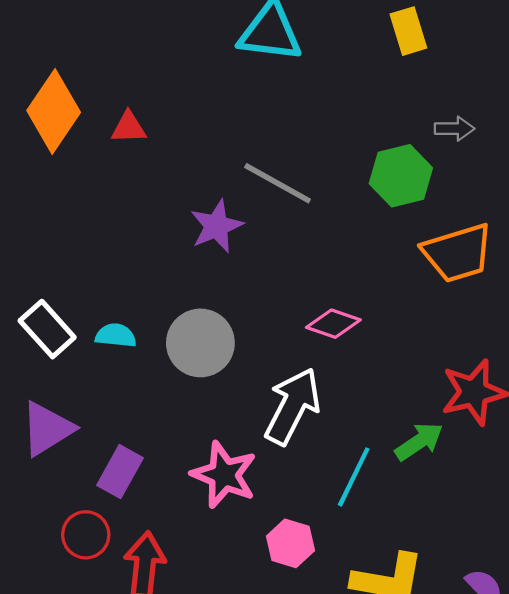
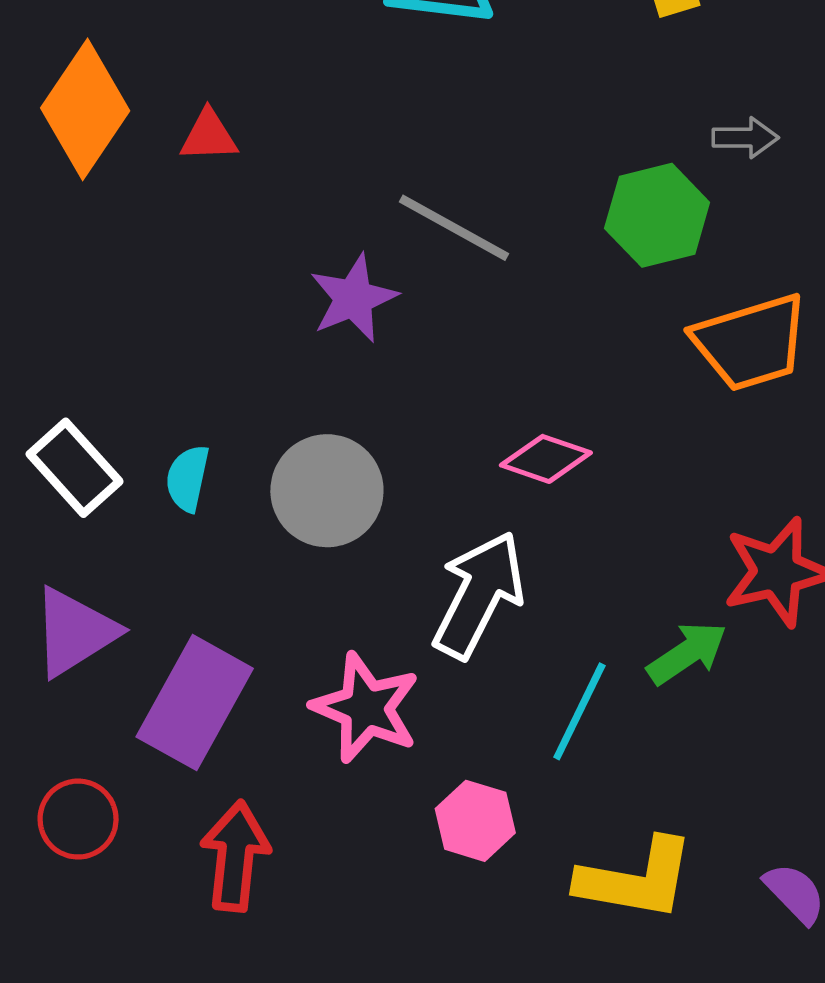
cyan semicircle: (116, 335) -> (188, 478), turned -84
purple rectangle: (120, 472) -> (195, 703), size x1.5
red circle: (86, 535) -> (78, 819), moved

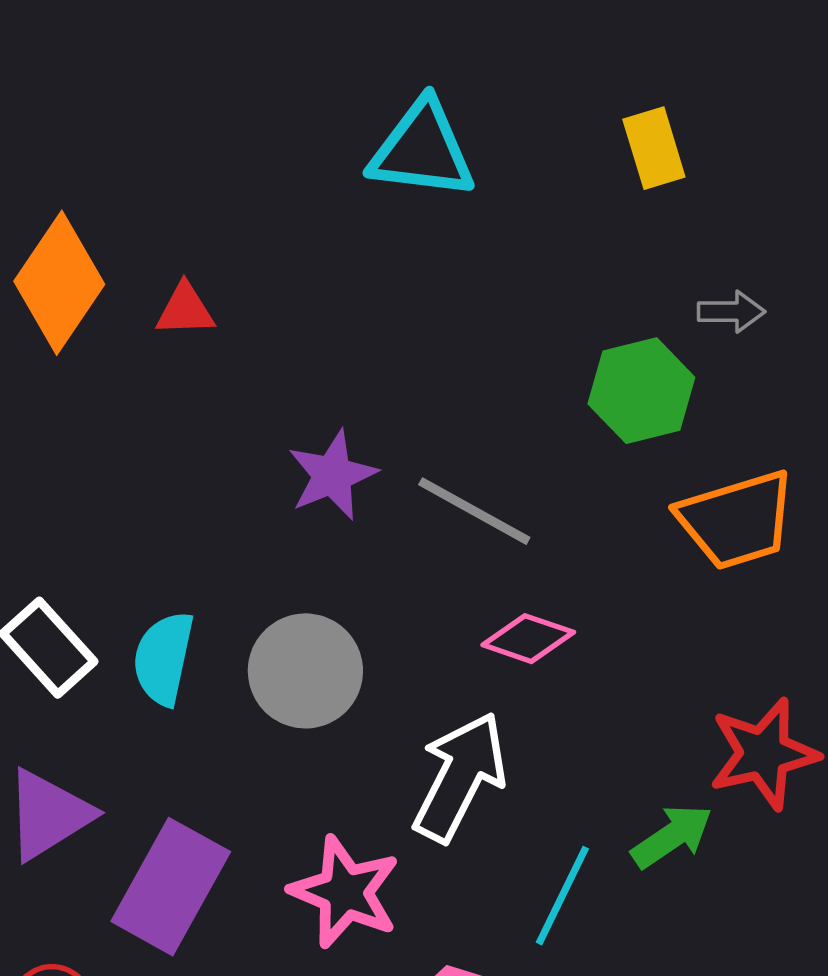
gray line: (454, 228) -> (474, 511), moved
cyan semicircle: (188, 478) -> (163, 658), size x1.4

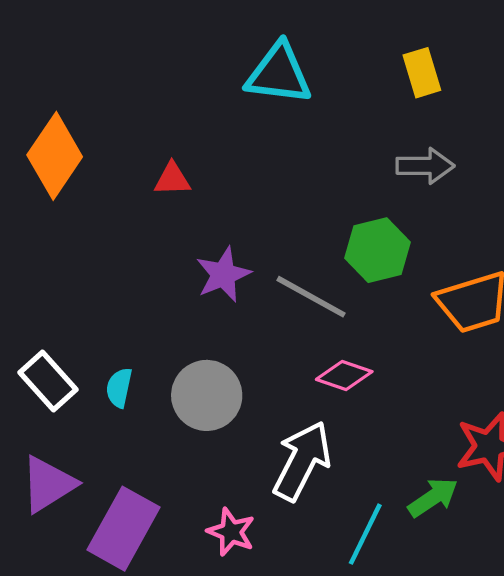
red triangle: (185, 310) -> (172, 179), moved
gray arrow: (731, 312) -> (425, 166), moved, size x1.4
green hexagon: (641, 391) -> (377, 250), moved
cyan semicircle: (163, 658) -> (119, 388), size x0.7
pink star: (345, 892) -> (231, 532), size x0.7

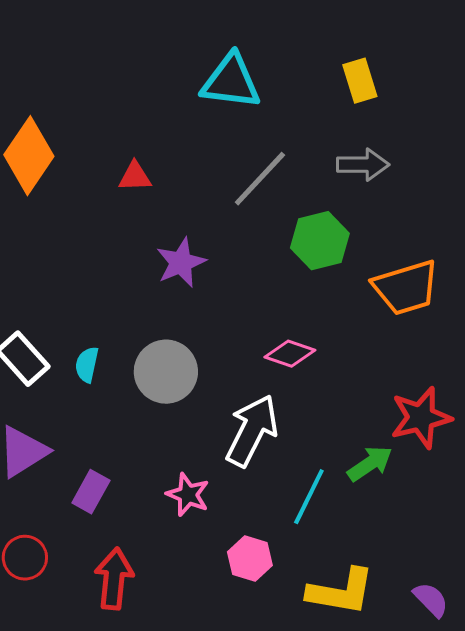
gray line: (311, 297) -> (260, 179), moved, turned -76
purple rectangle: (123, 529) -> (91, 492), size x0.6

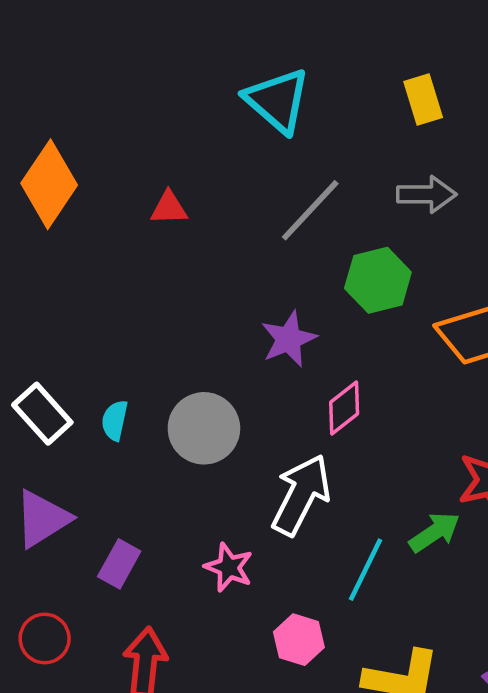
cyan triangle: (231, 82) -> (277, 101), turned 34
purple star: (181, 263) -> (289, 339), moved
pink diamond: (290, 354) -> (344, 408), turned -57

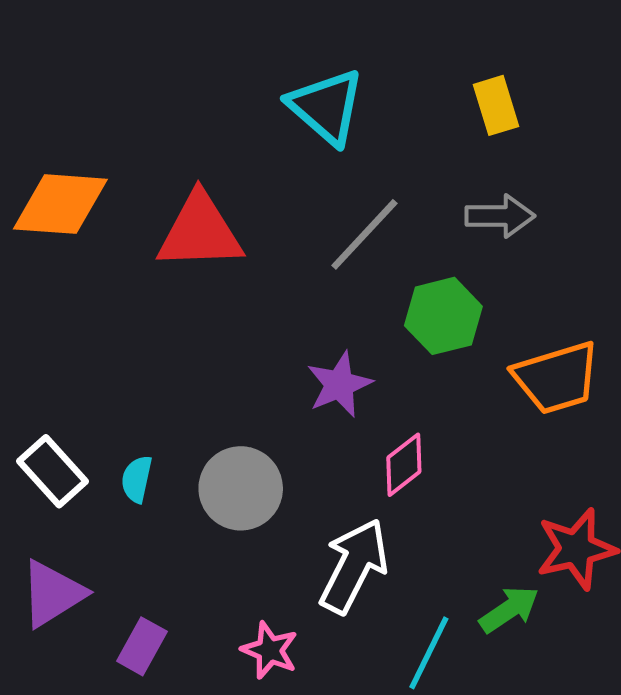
orange diamond: (49, 184) -> (60, 204), turned 60
red triangle: (169, 208) -> (200, 232), size x2.0

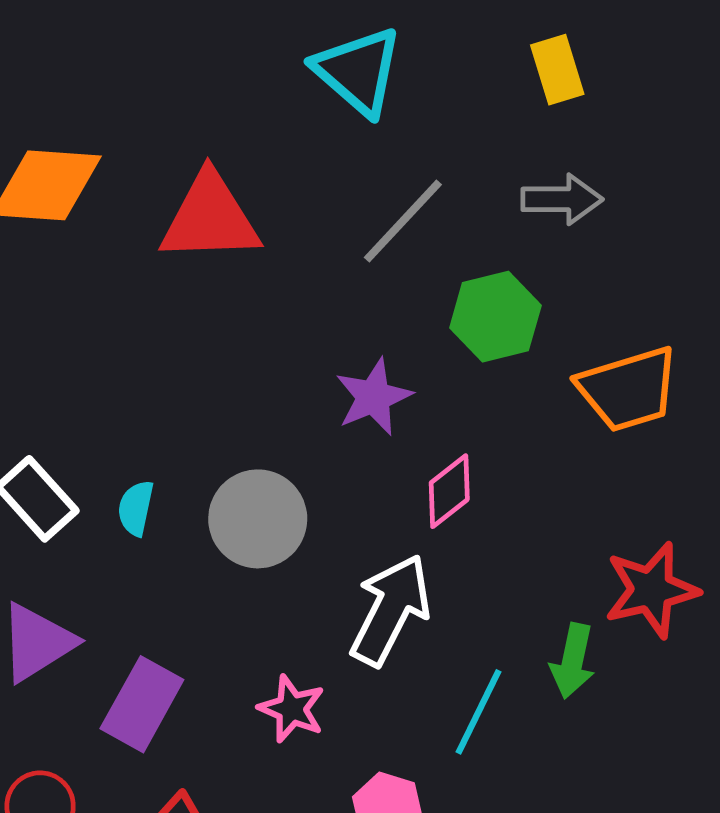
green arrow: (509, 609) -> (573, 661), turned 136
purple rectangle: (142, 646) -> (142, 704), size x1.4

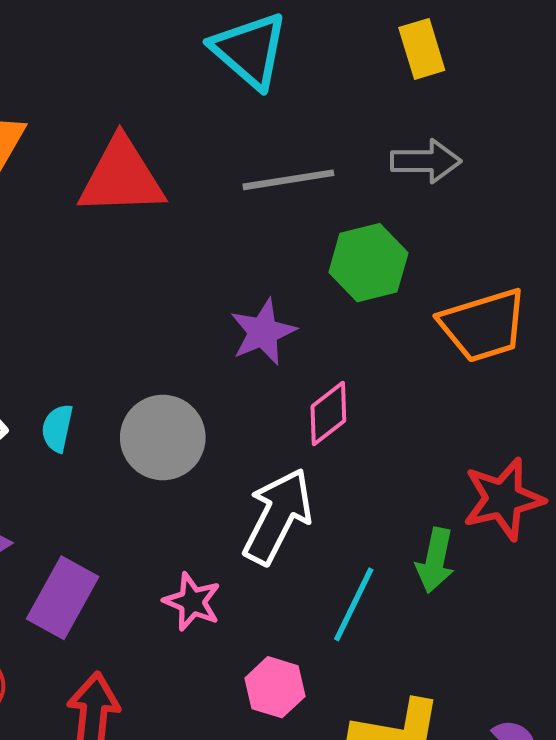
gray line: (403, 221) -> (288, 180), turned 38

